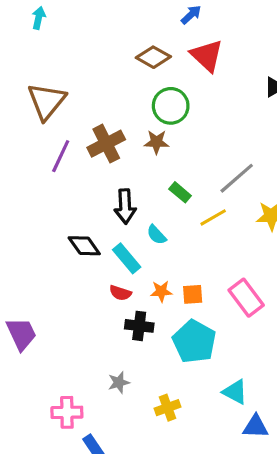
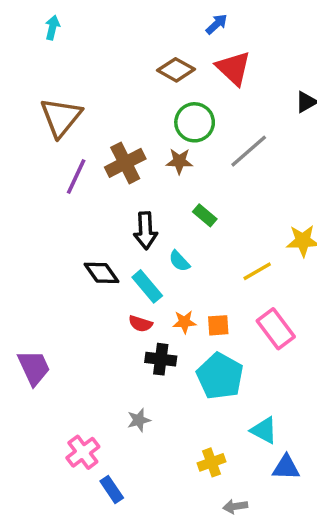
gray line: (237, 178) -> (249, 151), moved
yellow line: (213, 217) -> (257, 271), moved
yellow cross: (168, 408) -> (211, 462), moved
pink cross: (67, 412) -> (83, 452), turned -36

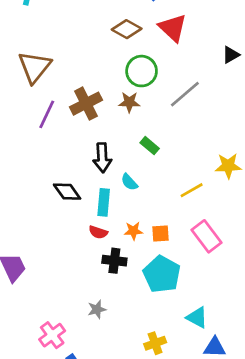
cyan rectangle: (147, 286) -> (104, 202), turned 45

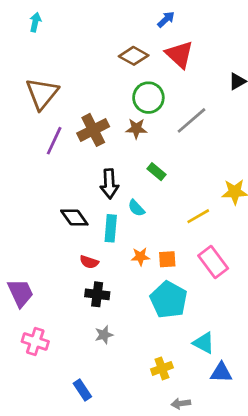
red semicircle: (98, 232) -> (89, 262), moved
black cross: (114, 261) -> (97, 294), moved
pink cross: (52, 335) -> (35, 341), moved, turned -35

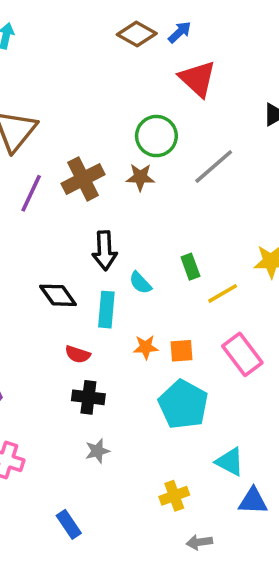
brown diamond: (134, 56) -> (137, 34), moved
green rectangle: (157, 172) -> (190, 267), moved, turned 30

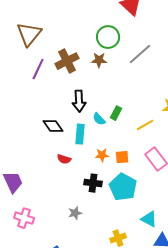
green rectangle: (190, 267) -> (116, 113), moved, turned 48
black cross: (88, 397) -> (93, 183), moved

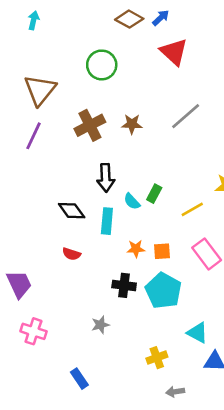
green circle: (108, 37) -> (102, 65), moved
purple line: (38, 69) -> (33, 136), moved
red semicircle: (64, 159) -> (72, 254), moved

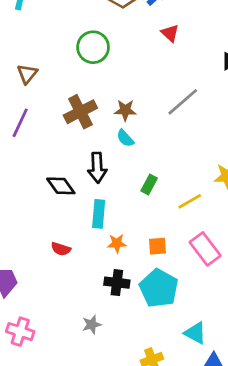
red triangle: (174, 52) -> (170, 33), size x0.6
brown triangle: (40, 90) -> (27, 74), size x0.6
cyan semicircle: (132, 201) -> (125, 138), moved
black diamond: (72, 211) -> (61, 186), moved
orange star: (136, 249) -> (117, 243), moved

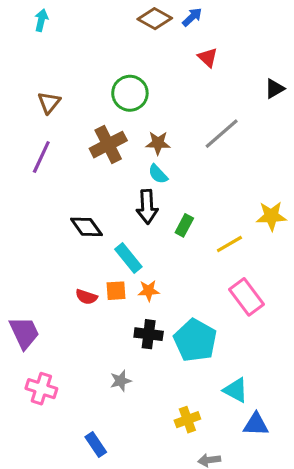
green circle: (93, 47) -> (130, 93), moved
black arrow: (97, 168) -> (147, 207), moved
cyan rectangle: (99, 214) -> (128, 258), turned -44
orange square: (157, 246) -> (116, 291), moved

